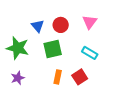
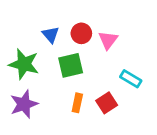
pink triangle: (90, 22) -> (108, 40), moved
cyan rectangle: (90, 53) -> (131, 79), moved
purple star: (18, 78) -> (24, 104), size x1.5

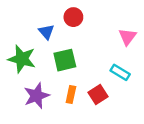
red circle: (81, 33) -> (73, 17), moved
pink triangle: (108, 40) -> (127, 37), moved
purple star: (24, 104) -> (37, 96), moved

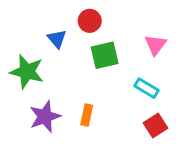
green square: (65, 60) -> (105, 55), moved
red square: (98, 94) -> (155, 125), moved

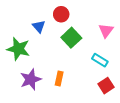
green square: (105, 55) -> (71, 38), turned -30

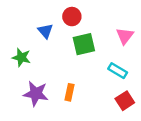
green square: (71, 38) -> (84, 44), turned 30
green star: (18, 49) -> (21, 57), size x0.7
purple star: (31, 79) -> (36, 94), turned 30

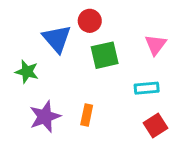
blue triangle: (45, 31) -> (57, 39), size x1.5
cyan rectangle: (118, 71) -> (147, 88), turned -36
purple star: (36, 94) -> (45, 117), turned -30

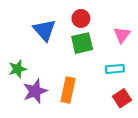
red circle: (90, 21) -> (81, 18), moved
green star: (27, 72) -> (18, 69), moved, turned -30
orange rectangle: (87, 115) -> (68, 90), size x1.5

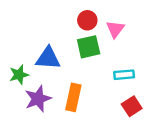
blue triangle: (45, 30) -> (48, 58), moved, turned -45
pink triangle: (122, 35) -> (115, 29), moved

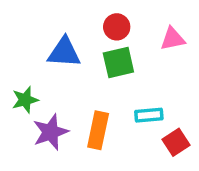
pink triangle: (115, 29) -> (173, 39), moved, turned 42
blue triangle: (48, 58) -> (64, 52), moved
cyan rectangle: (124, 75) -> (149, 115), moved

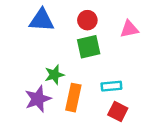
blue triangle: (64, 52) -> (42, 20), moved
green star: (25, 100) -> (54, 75), moved
red square: (176, 142) -> (118, 112), moved, turned -30

